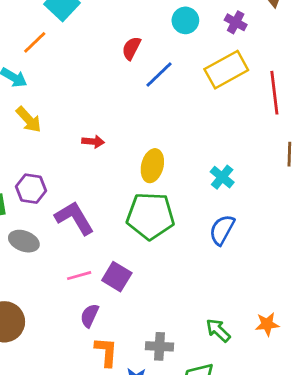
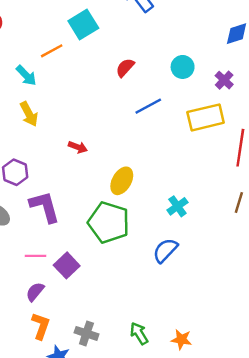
red semicircle: (131, 48) -> (125, 68), moved

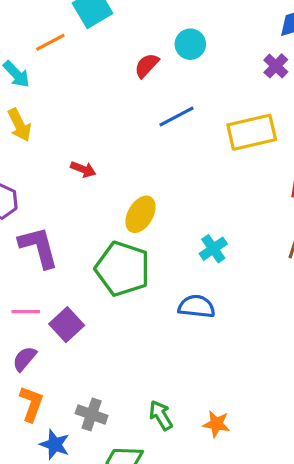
cyan circle: (183, 67) -> (190, 44), moved
purple cross: (224, 80) -> (276, 66), moved
blue semicircle: (165, 250) -> (197, 306), turned 52

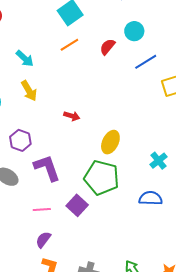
orange line: (50, 42) -> (69, 45), moved
blue line: (176, 116) -> (146, 62), moved
purple square: (67, 325) -> (77, 205), moved

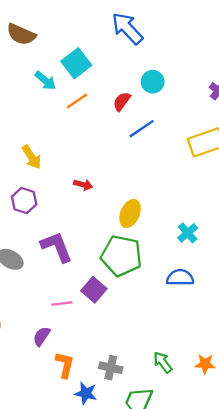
cyan arrow: (25, 58) -> (45, 81), moved
blue line: (146, 62) -> (142, 129), moved
purple hexagon: (20, 140) -> (24, 201), moved
pink line: (42, 210) -> (62, 303), moved
purple semicircle: (43, 240) -> (42, 336), moved

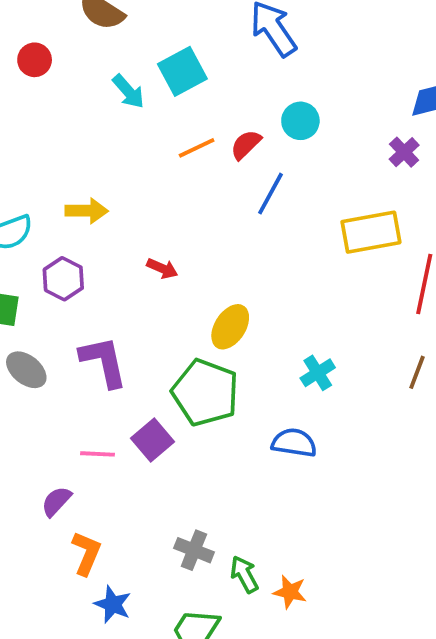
orange line: (77, 101) -> (197, 148), moved
blue line: (142, 129) -> (270, 194), turned -36
yellow arrow: (32, 157) -> (87, 211), turned -65
orange star: (205, 364) -> (290, 592), moved
gray cross: (111, 368) -> (194, 550), moved

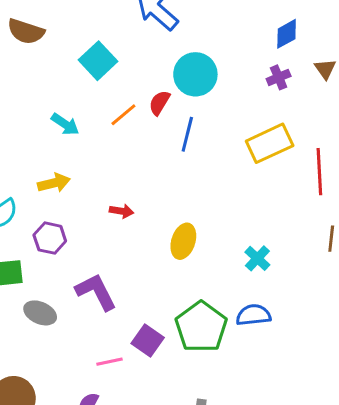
cyan arrow: (128, 91) -> (65, 124), moved
cyan circle: (300, 121) -> (195, 74), size x1.5
purple cross: (404, 152) -> (279, 77), turned 35
green pentagon: (205, 393) -> (201, 327), moved, turned 30

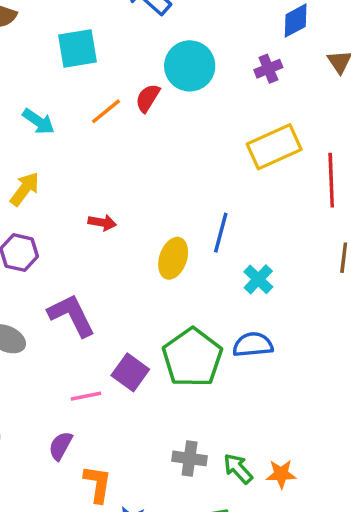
cyan square: (98, 61) -> (77, 49), turned 33
purple cross: (279, 77) -> (268, 69), moved
blue line: (187, 134) -> (221, 233), moved
yellow arrow: (54, 183) -> (25, 189), turned -40

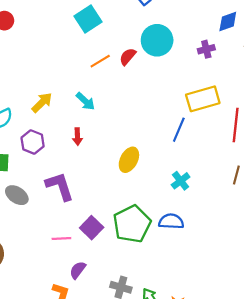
cyan square: (77, 49) -> (88, 19), turned -32
cyan arrow: (38, 121) -> (85, 101), moved
red arrow: (102, 223) -> (77, 137), moved, turned 70
blue line: (221, 233) -> (179, 130), moved
purple semicircle: (61, 446) -> (78, 270), moved

